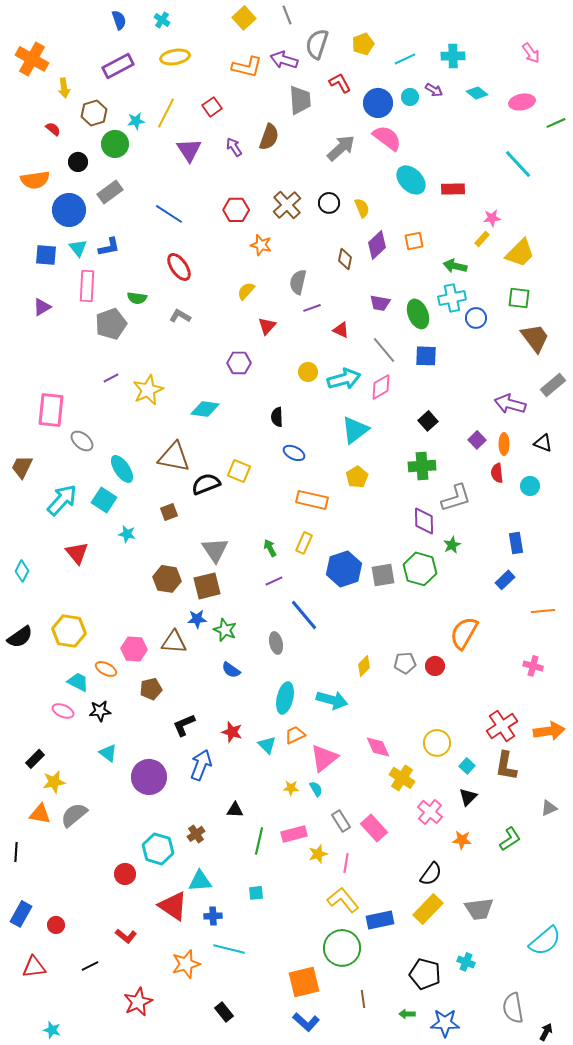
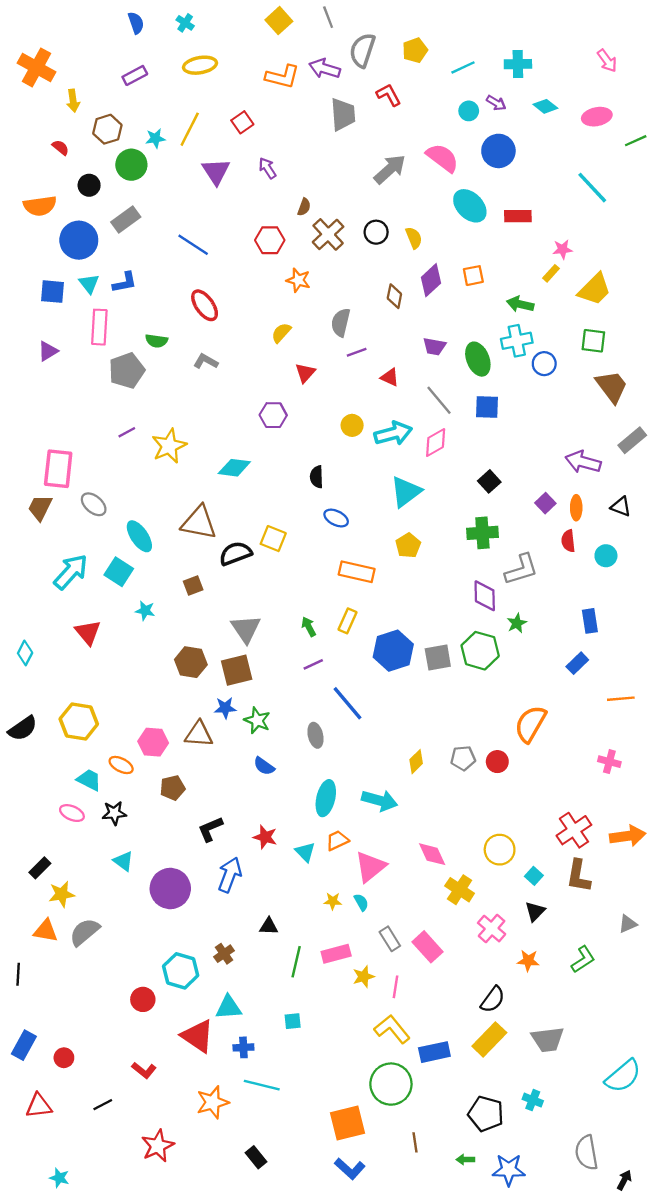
purple rectangle: (118, 66) -> (135, 75), size x0.7
blue circle: (378, 103) -> (498, 151), moved
brown semicircle: (269, 137) -> (304, 207), moved, size x0.6
brown trapezoid: (22, 467) -> (40, 508), moved

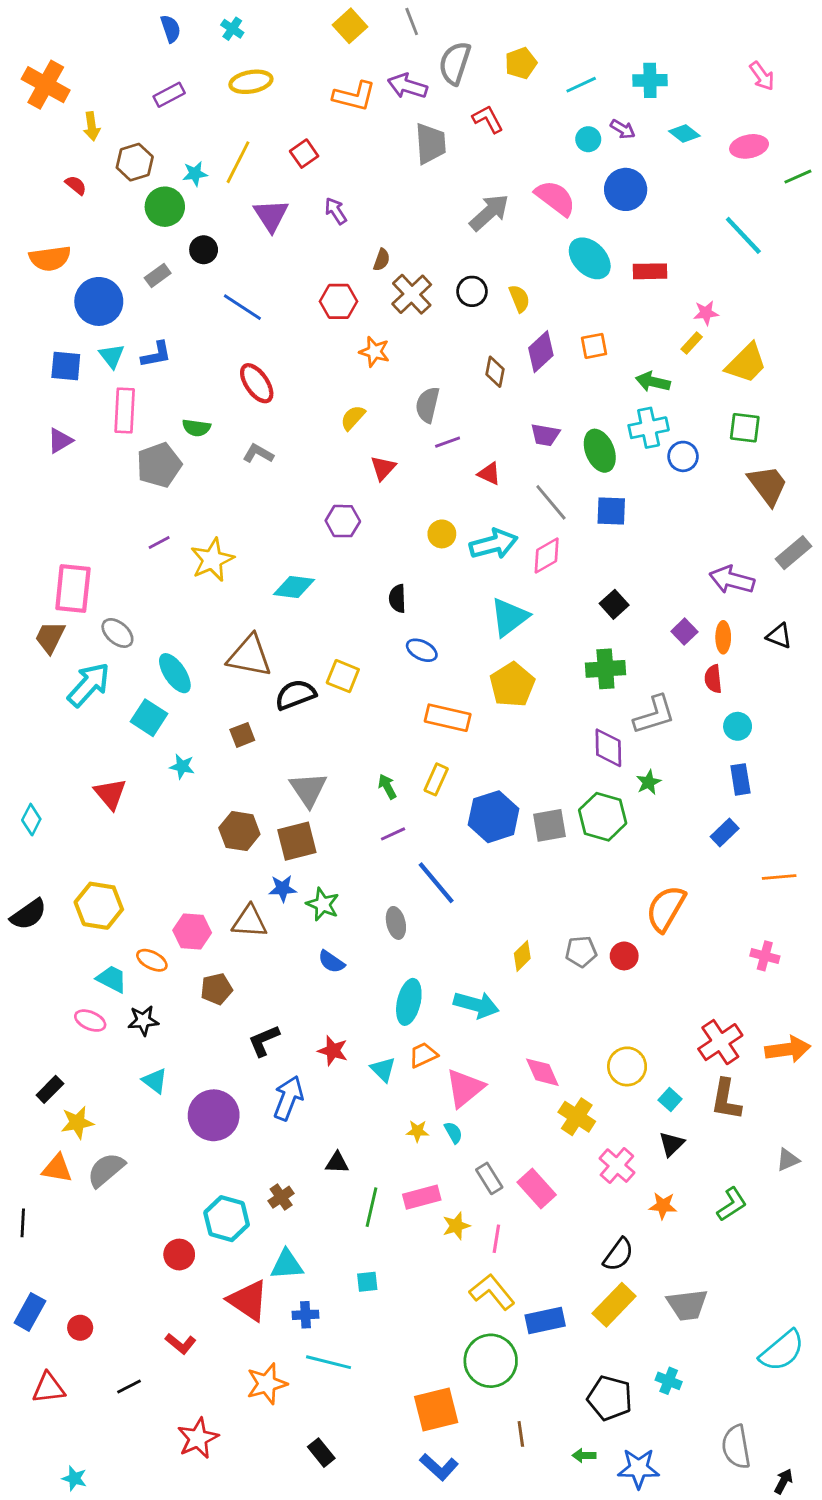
black circle: (89, 185) -> (204, 250), moved
gray rectangle: (126, 220) -> (158, 276), size x0.7
yellow pentagon: (408, 545) -> (512, 685), size x1.4
cyan circle: (606, 556) -> (738, 726), moved
cyan arrow: (71, 572) -> (89, 685), moved

